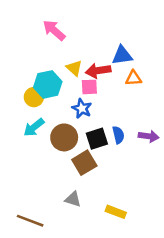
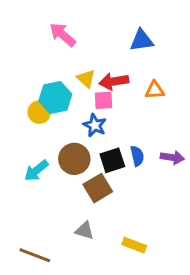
blue triangle: (122, 55) -> (142, 40), moved
cyan arrow: (34, 127) -> (36, 171), moved

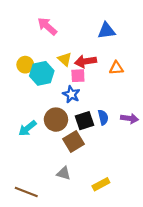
yellow circle: (39, 112) -> (25, 65), moved
yellow rectangle: (134, 245) -> (101, 184), turned -49

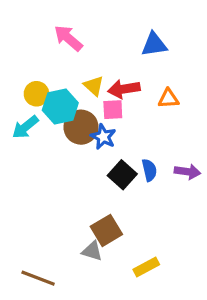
brown circle: (56, 120) -> (81, 127), moved
black square: (84, 121) -> (122, 175), turned -30
cyan arrow: (27, 128) -> (25, 127), moved
brown square: (74, 141) -> (106, 230), moved

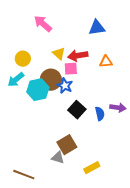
cyan hexagon: (60, 106) -> (38, 90), moved
blue semicircle: (149, 170) -> (100, 114), moved

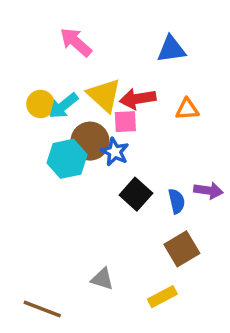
yellow triangle: (59, 54) -> (104, 95), size x1.5
cyan arrow: (16, 80) -> (63, 106), moved
brown square: (67, 145) -> (182, 249), moved

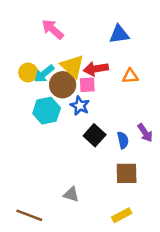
brown circle: (90, 141) -> (63, 85), moved
purple arrow: (208, 191) -> (145, 133), turned 48
brown square: (182, 249) -> (127, 173), turned 30
yellow rectangle: (162, 297) -> (122, 215), moved

